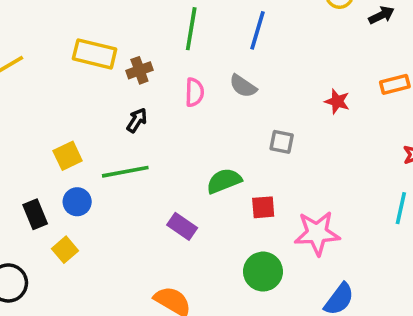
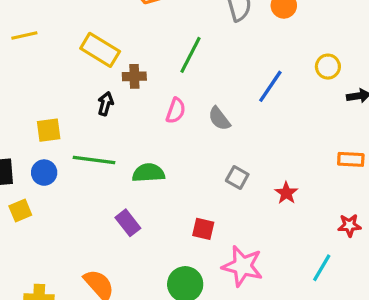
blue line: (257, 30) -> (270, 86), moved
red star: (337, 101) -> (286, 193), moved
black arrow: (137, 120) -> (106, 104), moved, turned -35
green semicircle: (224, 181) -> (148, 173), moved

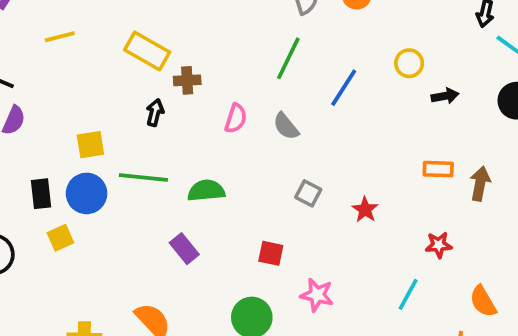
green line: (190, 55) -> (288, 58), moved
blue circle: (44, 173) -> (87, 193), size x1.4
pink star: (242, 266) -> (317, 295), size x0.7

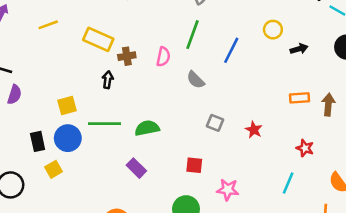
yellow line: (60, 37) -> (48, 25), moved
pink semicircle: (236, 118) -> (163, 57), moved
red star: (439, 245) -> (305, 148), turned 30

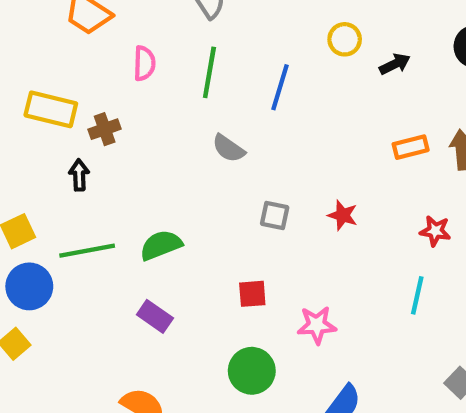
pink semicircle: (163, 57) -> (144, 63), moved

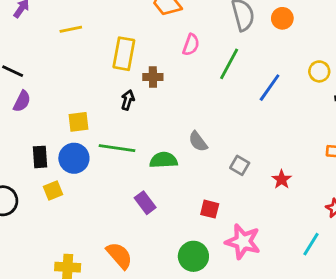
yellow rectangle: (51, 109) -> (124, 54), turned 68
gray semicircle: (229, 148) -> (198, 141), moved
pink star: (317, 325) -> (243, 242), size x1.4

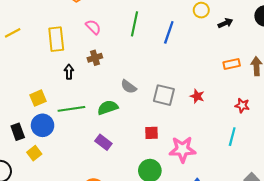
pink semicircle: (191, 45) -> (93, 27), moved, turned -49
brown cross: (153, 77) -> (95, 58), moved
gray square: (240, 165) -> (164, 95), size x1.5

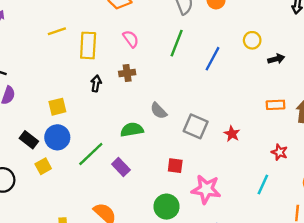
yellow line: (13, 33) -> (57, 31), moved
green line: (71, 109) -> (91, 154), moved, turned -45
black rectangle: (18, 132) -> (29, 140), turned -42

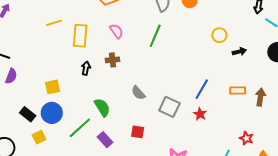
blue line: (213, 59) -> (202, 89), moved
green semicircle: (132, 130) -> (102, 107), moved, turned 66
red star: (279, 152) -> (246, 138), moved
red square: (175, 166) -> (138, 132), moved

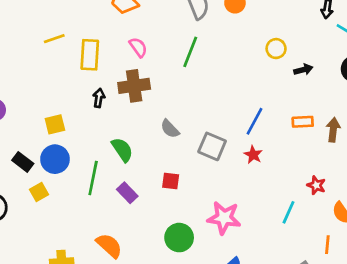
brown cross: (112, 60) -> (134, 86), size x1.6
green line: (80, 128) -> (93, 178), turned -35

